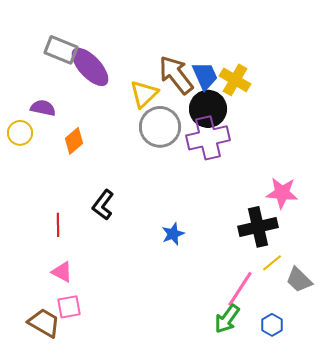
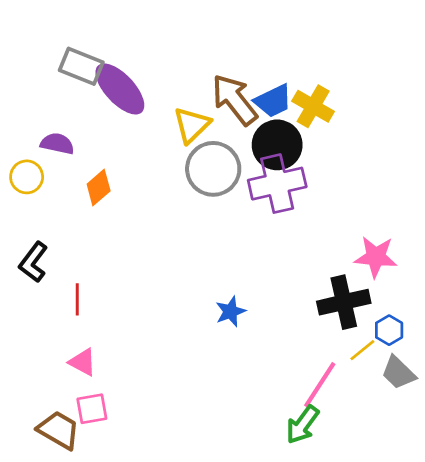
blue trapezoid: (205, 76) -> (273, 101), turned 88
black L-shape: (103, 205) -> (33, 262), moved
blue hexagon: (272, 325) -> (389, 330), moved

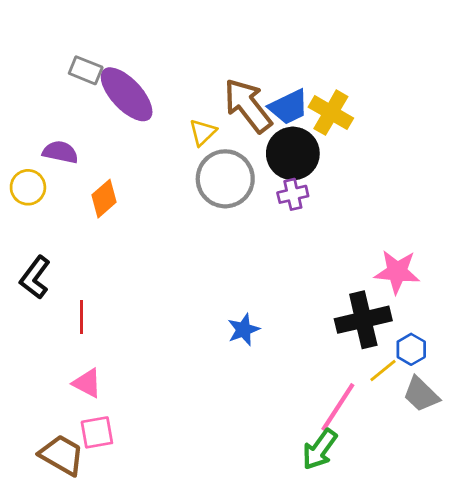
gray rectangle: (81, 66) -> (86, 70), size x0.7
yellow triangle: (192, 125) -> (203, 132), size x0.7
purple cross: (277, 184) -> (293, 194), size x0.5

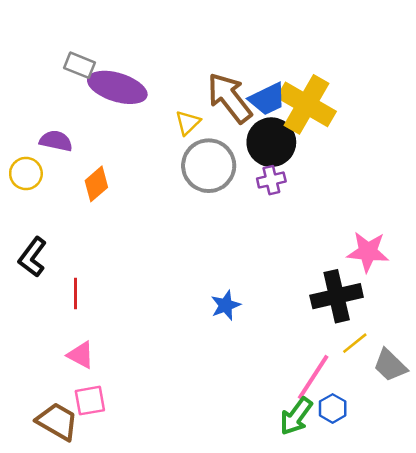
purple ellipse: (127, 94) -> (117, 87), turned -30
yellow cross: (331, 113) -> (307, 104), size x1.4
blue hexagon: (411, 349) -> (333, 408), moved

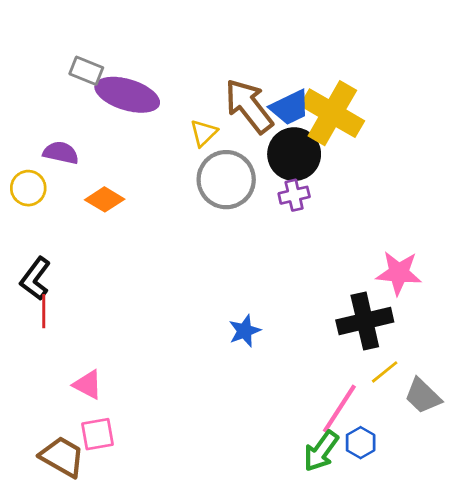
orange diamond: (96, 184) -> (105, 199), turned 72
red line: (76, 294) -> (44, 311), moved

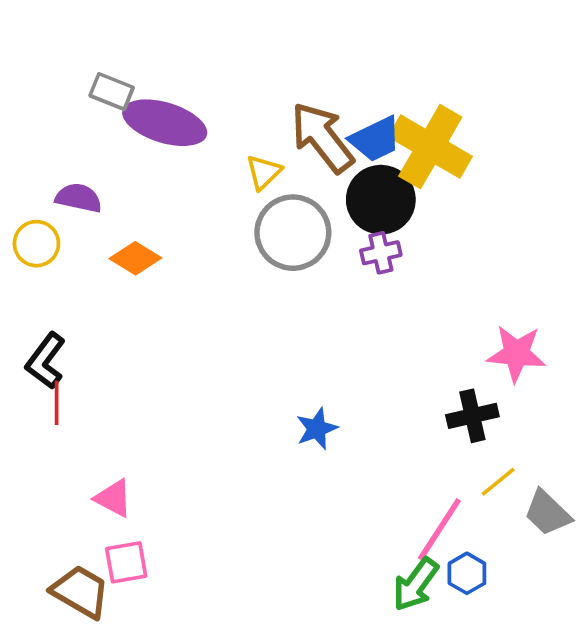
black cross: (365, 321) -> (472, 416), size x0.7

